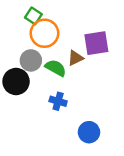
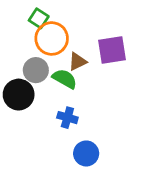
brown triangle: (75, 58) -> (78, 61), moved
blue circle: (89, 132) -> (86, 153), moved

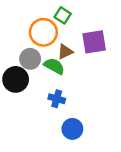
green square: (39, 18) -> (63, 15), moved

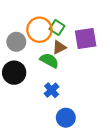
green square: (63, 15) -> (57, 27), moved
gray circle: (30, 59) -> (16, 42), moved
blue cross: (57, 99) -> (52, 90), turned 32

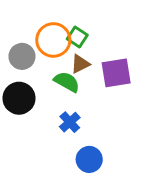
purple square: (86, 38) -> (116, 73), moved

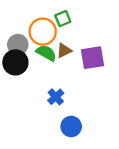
green square: (77, 37) -> (63, 19), moved, turned 35
green semicircle: (67, 82) -> (46, 53), moved
black circle: (19, 98) -> (15, 62), moved

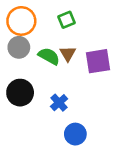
orange circle: (43, 32) -> (21, 21), moved
brown triangle: (64, 51) -> (68, 54), turned -35
black circle: (15, 62) -> (20, 93), moved

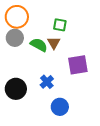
green square: (67, 20) -> (60, 25), moved, turned 32
purple square: (98, 61) -> (78, 65), moved
black circle: (20, 93) -> (16, 89), moved

